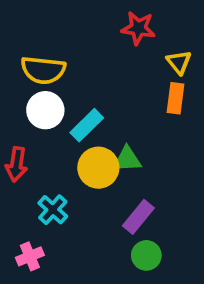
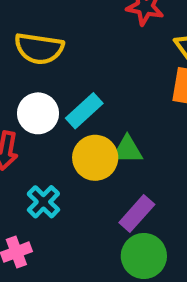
white circle: (45, 110) -> (38, 113), moved
green circle: (146, 255) -> (144, 256), size x1.4

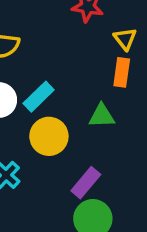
green triangle: (127, 150) -> (102, 116), moved

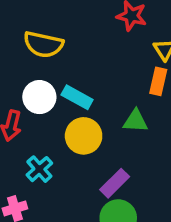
cyan rectangle: (39, 97) -> (77, 97), turned 68

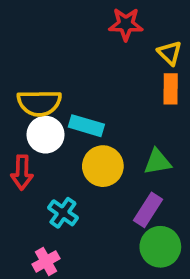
yellow semicircle: (43, 44) -> (39, 103), moved
green triangle: (135, 121) -> (157, 162), moved

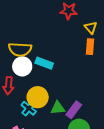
green triangle: (157, 162) -> (58, 108), moved
yellow circle: (103, 166) -> (38, 97), moved

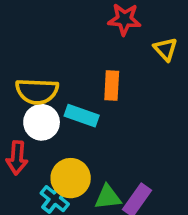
orange rectangle: (90, 47) -> (112, 85), moved

